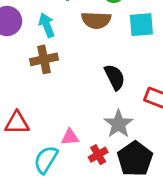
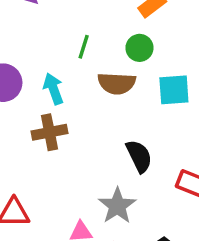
gray star: (118, 124) -> (117, 206), moved

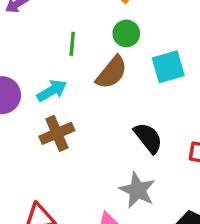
brown semicircle: (117, 83) -> (112, 72), turned -42
cyan arrow: (53, 89) -> (52, 91), turned 92

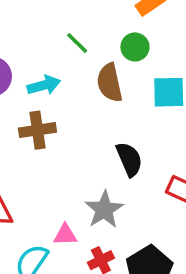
green line: (72, 44) -> (77, 43), turned -65
brown semicircle: (112, 72) -> (110, 83), turned 114

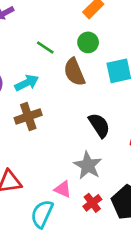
pink triangle: (65, 235) -> (63, 189), turned 36

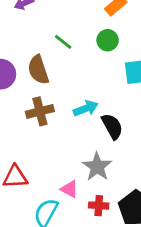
brown semicircle: (74, 72) -> (38, 70), moved
cyan arrow: (27, 83) -> (86, 108), moved
red cross: (92, 203) -> (99, 206), turned 36

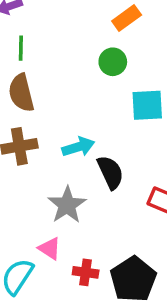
green line: (63, 42) -> (21, 48), moved, turned 48
gray star: (97, 167) -> (67, 205), moved

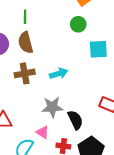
black semicircle: (110, 172) -> (75, 120), moved
gray star: (67, 205) -> (52, 107), turned 30

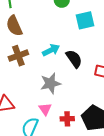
black semicircle: (75, 120) -> (74, 59), moved
pink triangle: (43, 132) -> (45, 109), turned 32

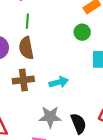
black semicircle: (74, 59) -> (78, 124), moved

